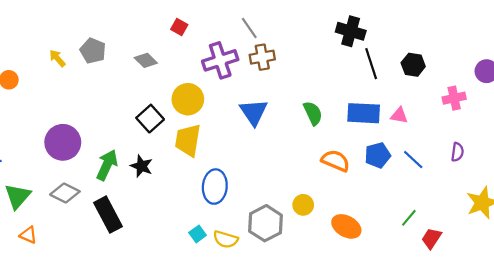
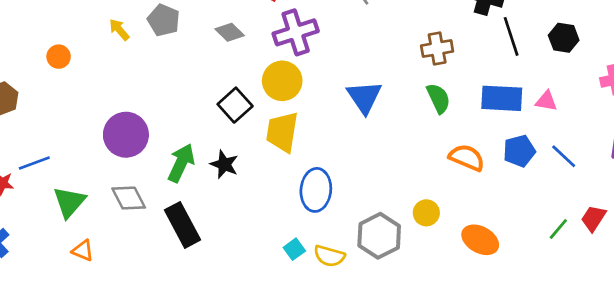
brown cross: (262, 57) -> (437, 49), moved
purple cross: (220, 60) -> (296, 32), moved
gray diamond: (65, 193) -> (129, 198), turned 36
red trapezoid: (432, 238) -> (593, 218), moved

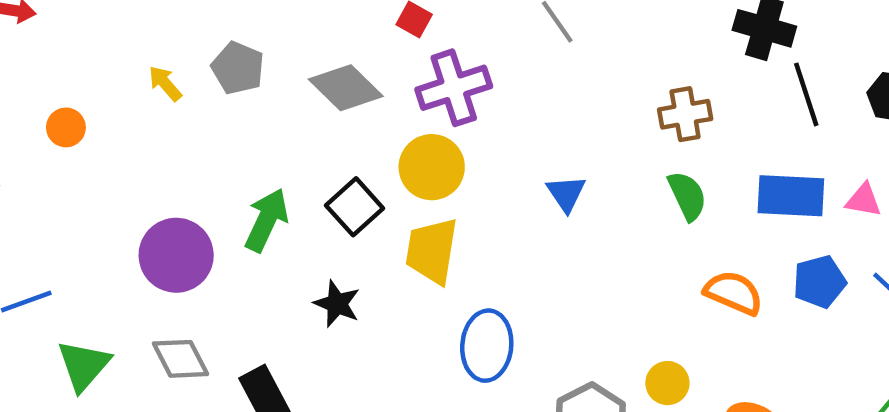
gray diamond: (230, 32) -> (346, 88), size x1.5
blue triangle: (364, 97) -> (566, 194), size x0.7
green arrow: (181, 163) -> (266, 220), moved

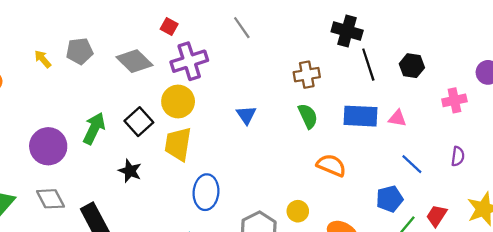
gray pentagon: (238, 68) -> (80, 51), turned -30
blue pentagon: (819, 282) -> (390, 199), moved

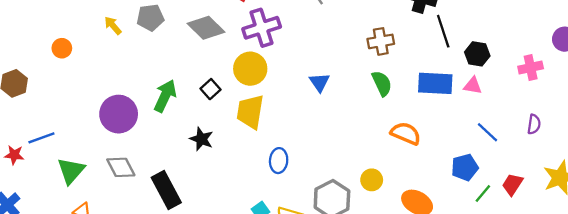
black hexagon: (412, 66) -> (477, 54), moved
black square: (139, 122) -> (211, 89), size x0.7
blue ellipse: (206, 192) -> (279, 161), size x0.7

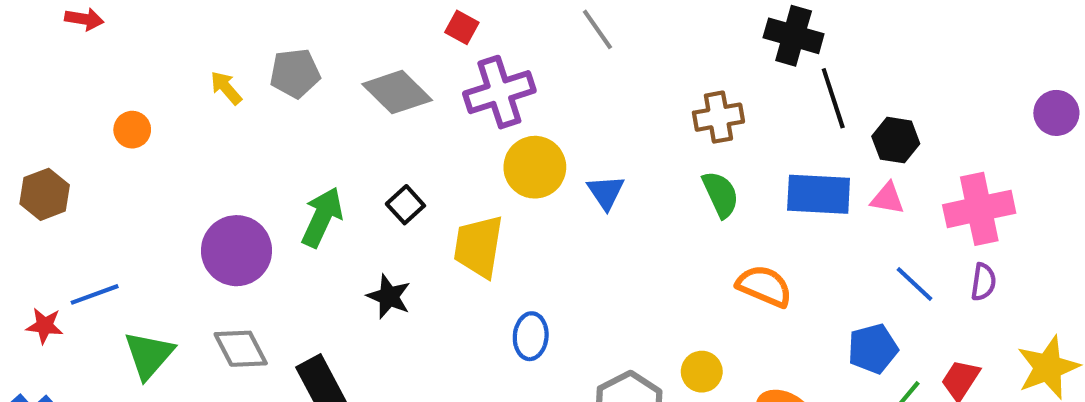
pink cross: (531, 68) -> (979, 209), moved, size x1.5
yellow circle: (250, 69) -> (535, 167), moved
purple semicircle: (534, 124) -> (983, 282), moved

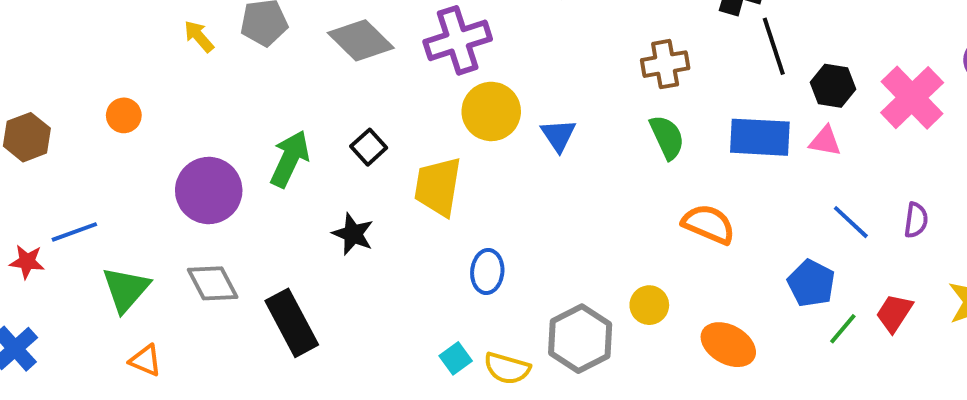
orange circle: (132, 130) -> (124, 115), moved
pink cross: (979, 209) -> (912, 98), moved, turned -32
blue pentagon: (873, 349) -> (811, 283), turned -30

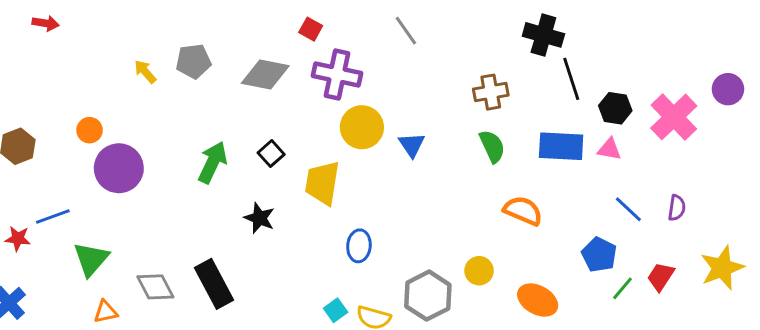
gray diamond: (361, 40) -> (265, 75), turned -33
purple cross: (458, 40) -> (337, 75), turned 30
purple circle: (209, 190) -> (119, 168), moved
gray diamond: (213, 283) -> (155, 287), moved
orange triangle: (145, 360) -> (106, 312), turned -35

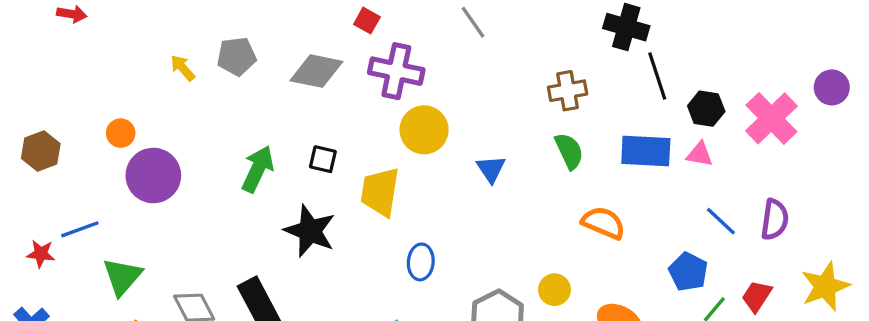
blue triangle: (412, 145) -> (491, 169), moved
black square: (271, 154) -> (323, 159), turned -35
purple semicircle: (677, 208) -> (775, 220), size x1.4
black star: (259, 218) -> (310, 231), size x1.5

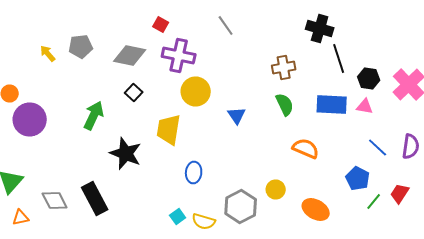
black square: (323, 159) -> (134, 92), moved, turned 30

